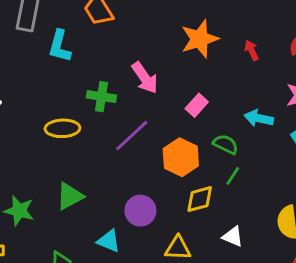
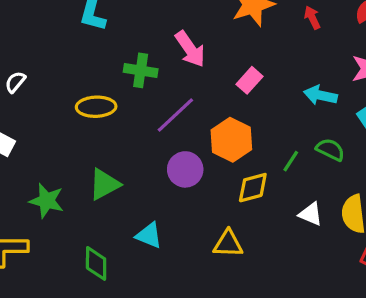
green semicircle: (226, 144) -> (330, 150), moved
purple circle: (140, 211) -> (185, 169), moved
white triangle: (233, 237) -> (311, 214), moved

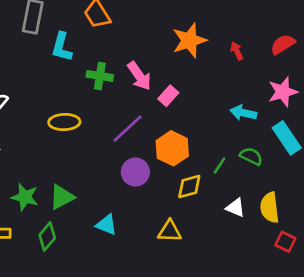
green cross: (141, 70) -> (100, 76), moved
pink rectangle: (250, 80) -> (168, 96), moved
green triangle: (104, 184) -> (62, 197), moved
green diamond: (96, 263) -> (47, 237), moved, turned 40

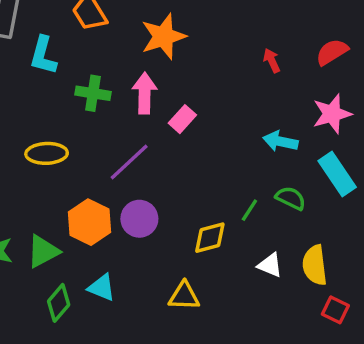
orange star: (189, 40) -> (163, 37), moved
pink arrow: (139, 76) -> (145, 93), turned -144
orange hexagon: (172, 148) -> (90, 222), moved
green diamond: (47, 237) -> (59, 303), moved

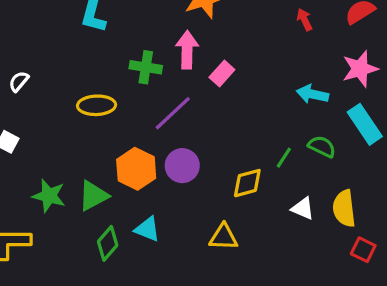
green cross: (93, 93) -> (146, 67), moved

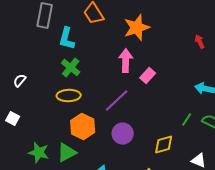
green cross: (146, 67) -> (71, 68), moved, turned 30
green line: (284, 158) -> (187, 120), moved
orange hexagon: (136, 169) -> (83, 127), moved

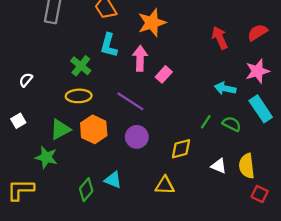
cyan L-shape: (67, 39) -> (109, 45), moved
red arrow: (200, 42) -> (220, 38), size x1.5
purple line: (117, 101) -> (130, 101), turned 76
white square: (13, 119) -> (18, 121), turned 32
green triangle: (67, 153) -> (60, 129), moved

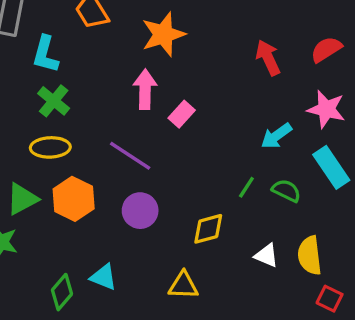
cyan L-shape: (109, 45) -> (45, 54), moved
pink star: (257, 71) -> (326, 109), turned 30
cyan arrow: (225, 88) -> (276, 136), turned -48

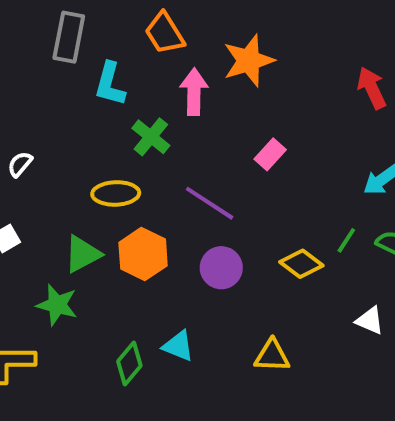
pink arrow: (145, 89) -> (194, 92), moved
green cross: (54, 101) -> (151, 137), moved
yellow diamond: (208, 229) -> (301, 264), moved, turned 52

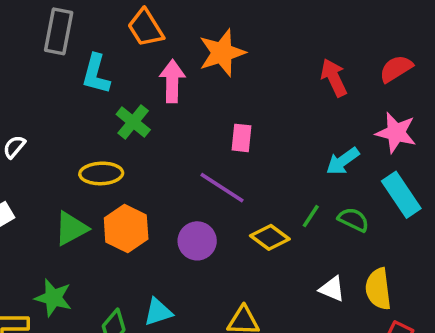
pink rectangle: (270, 154) -> (242, 138), turned -36
purple line: (210, 203) -> (222, 188), moved
green star: (57, 305) -> (53, 298), moved
cyan triangle: (178, 346) -> (158, 312), turned -40

